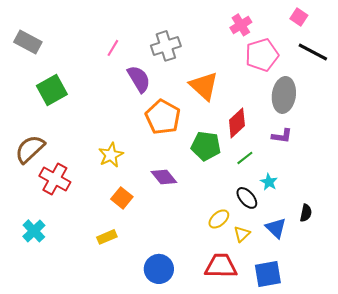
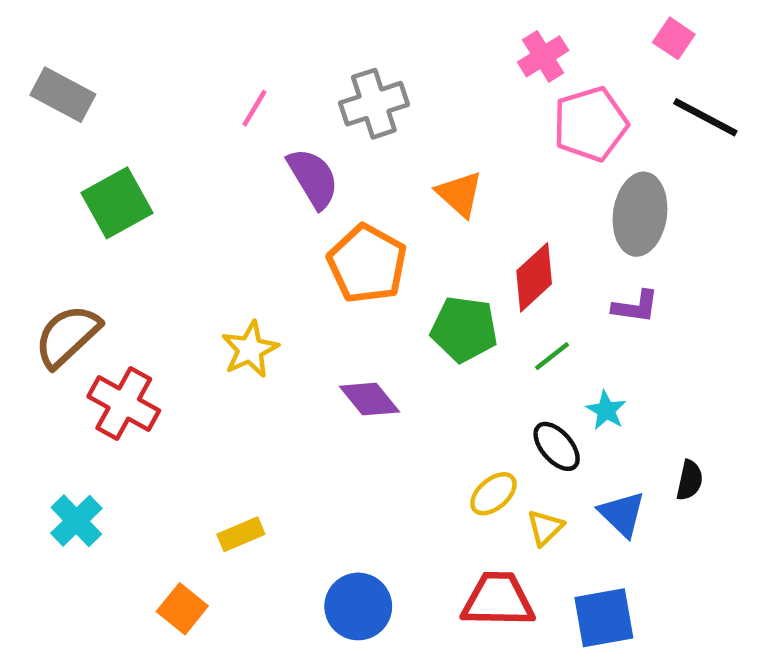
orange triangle: (204, 86) -> (460, 194), size x0.7
orange square: (122, 198) -> (182, 609), moved

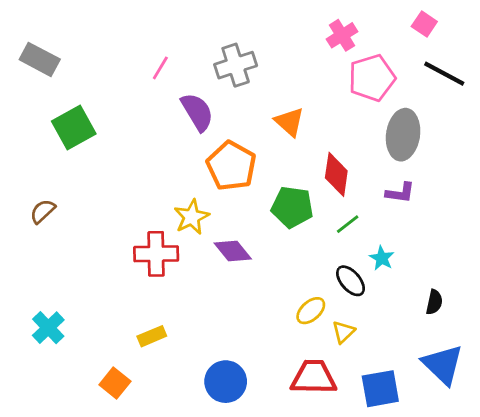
red diamond: (534, 277) -> (336, 174), turned -39
brown semicircle: (67, 336) -> (43, 211), size x0.6
yellow star: (250, 349) -> (192, 217), moved
red cross: (124, 404) -> (156, 254), moved, turned -30
blue triangle: (622, 514) -> (443, 365), moved, size x1.4

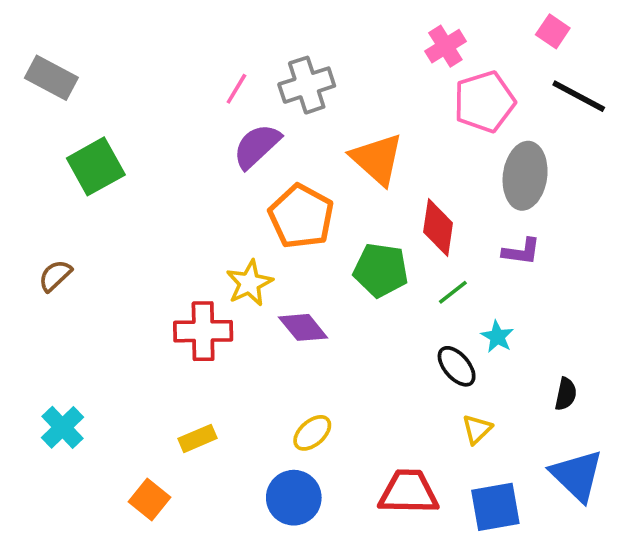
pink line: (160, 68) -> (236, 89), moved
purple semicircle: (197, 112) -> (257, 146), turned -102
orange triangle: (289, 122) -> (377, 159), size x1.4
yellow ellipse: (311, 311) -> (312, 433), moved
yellow triangle: (343, 332) -> (477, 429), moved

